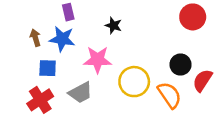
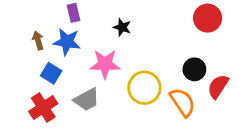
blue square: (48, 68) -> (51, 73), turned 30

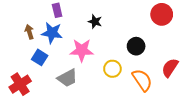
black circle: (194, 69) -> (136, 46), moved
yellow circle: (144, 88) -> (112, 69), size x0.7
red cross: (43, 107) -> (20, 84), moved

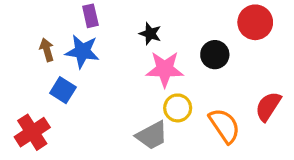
black circle: (136, 46) -> (215, 55), moved
pink star: (82, 50) -> (165, 69), moved
gray trapezoid: (67, 78) -> (152, 135), moved

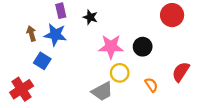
black star: (150, 34) -> (90, 17), moved
black circle: (215, 55) -> (143, 47), moved
orange semicircle: (225, 126) -> (151, 85), size x0.6

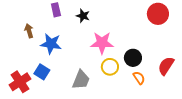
blue star: (55, 35) -> (51, 44), moved
black circle: (143, 47) -> (133, 58), moved
blue square: (42, 61) -> (42, 72), moved
gray trapezoid: (102, 91) -> (81, 80), moved, turned -40

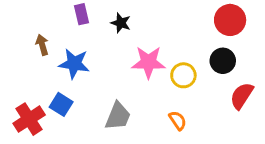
black circle: (133, 58) -> (223, 61), moved
yellow circle: (110, 67) -> (183, 75), moved
orange semicircle: (139, 78) -> (178, 120), moved

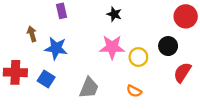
red circle: (230, 20) -> (186, 16), moved
black star: (121, 23) -> (114, 14), moved
red cross: (29, 119) -> (15, 72), moved, turned 35
orange semicircle: (178, 120) -> (134, 91), turned 152

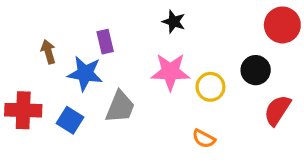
purple rectangle: (62, 11) -> (105, 42), moved
gray trapezoid: (89, 88) -> (120, 107), moved

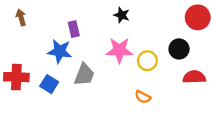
brown arrow: (48, 52) -> (21, 17), moved
red semicircle: (277, 110) -> (194, 77), turned 55

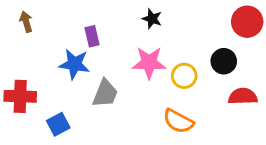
blue square: (49, 84) -> (58, 124), moved, turned 30
orange semicircle: (143, 97) -> (178, 121), size x1.5

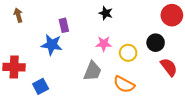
pink star: (149, 63) -> (104, 44), size x0.7
gray trapezoid: (105, 93) -> (92, 71), moved
red semicircle: (243, 96) -> (169, 67), turned 54

